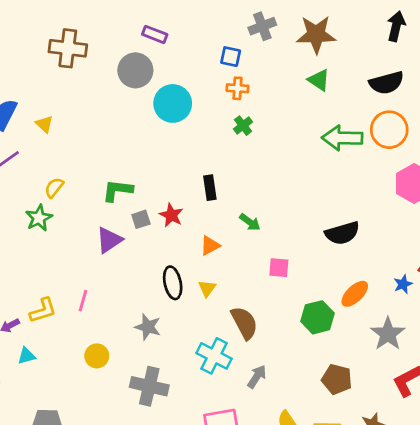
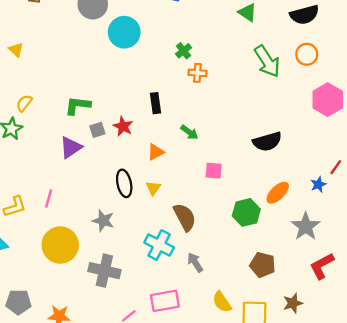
orange cross: (237, 88) -> (197, 73), moved
orange circle: (389, 130) -> (307, 54), size x0.7
green arrow: (342, 138) -> (267, 61), turned -124
yellow circle: (97, 356) -> (60, 245), size x1.8
gray arrow: (257, 377) -> (195, 262), turned -66

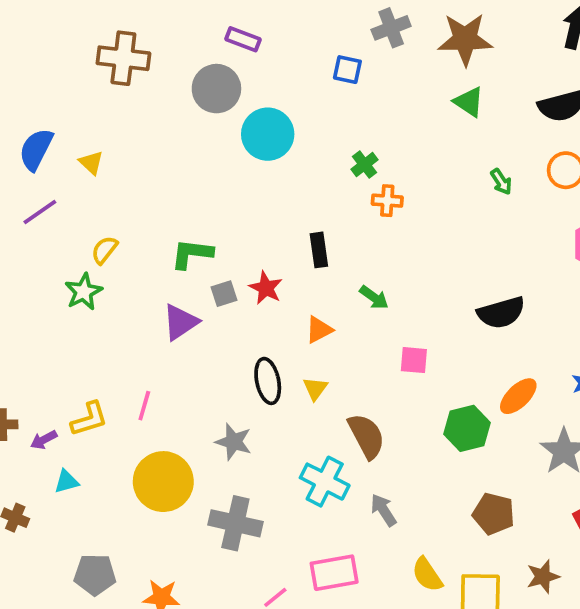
green arrow: (267, 61) -> (501, 182), size x0.5

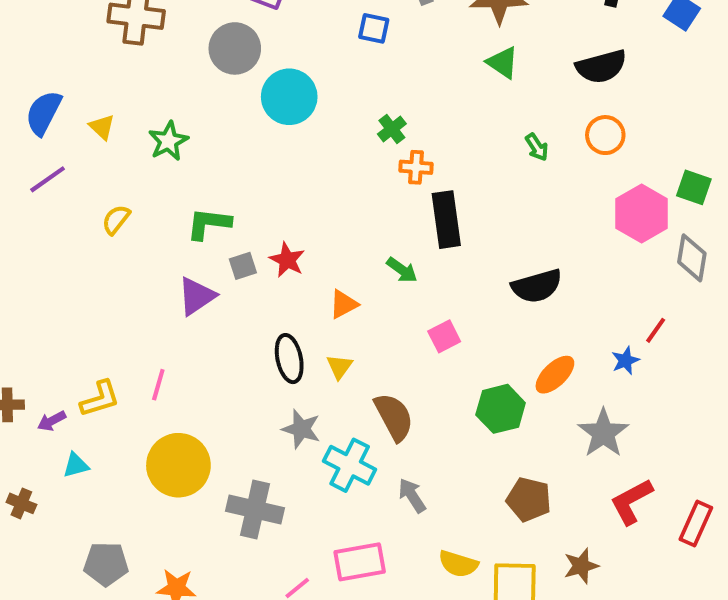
black rectangle: (319, 250) -> (446, 220), moved, size x1.5
green star: (84, 292) -> (168, 141), moved
pink square: (414, 360) -> (444, 336), turned -32
gray star: (234, 442) -> (301, 429), moved
yellow semicircle: (427, 575) -> (458, 564), turned -39

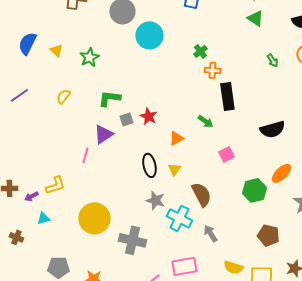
purple line: (48, 179) -> (19, 95), moved
pink line: (158, 385) -> (85, 155), moved

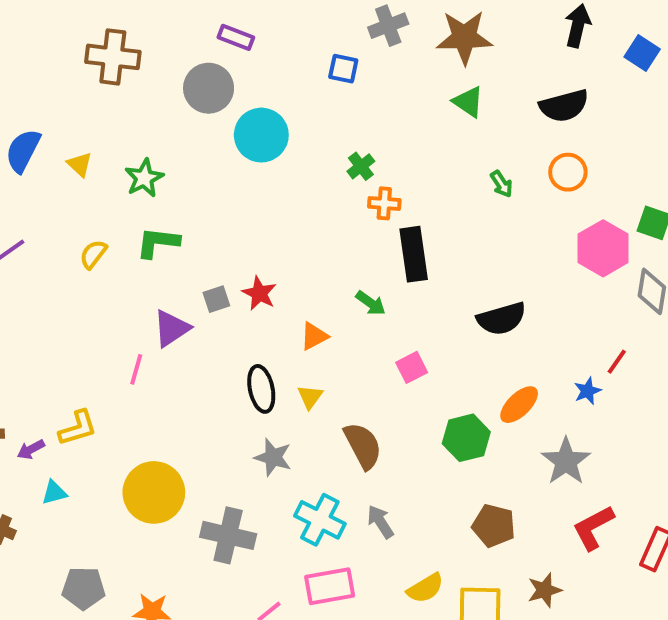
green L-shape: (109, 98) -> (158, 242), moved
cyan cross: (179, 218) -> (320, 520), moved
yellow semicircle: (233, 267) -> (425, 588), turned -48

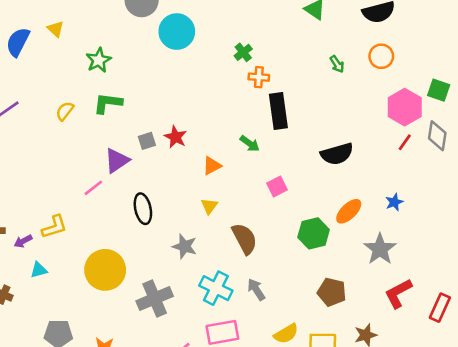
yellow triangle: (80, 164) -> (56, 29), moved
red line: (617, 362) -> (405, 142), moved
pink line: (136, 369) -> (93, 188), turned 36
black ellipse: (261, 389) -> (143, 209), moved
gray cross: (228, 535) -> (155, 299), turned -36

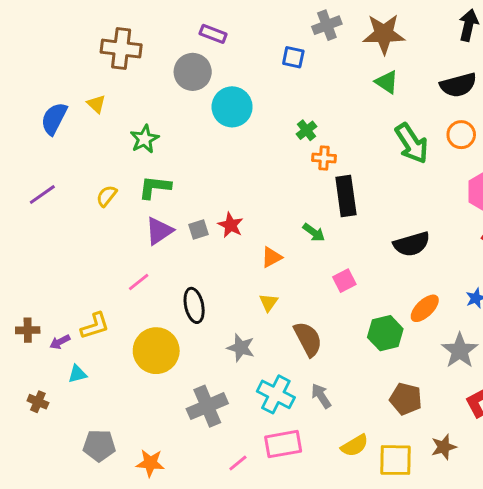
green arrow: (337, 64) -> (412, 143), size x2.0
purple triangle: (117, 160) -> (159, 231), moved
yellow circle: (105, 270) -> (156, 351), moved

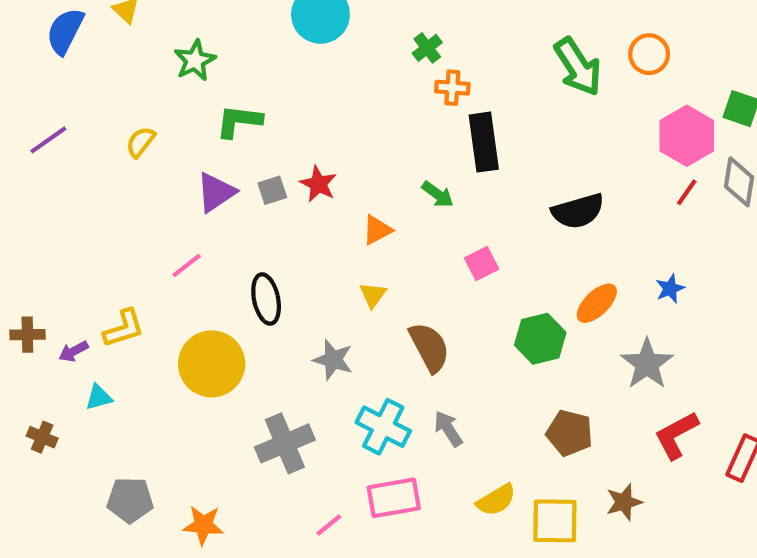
green L-shape: (155, 187) -> (239, 121), moved

